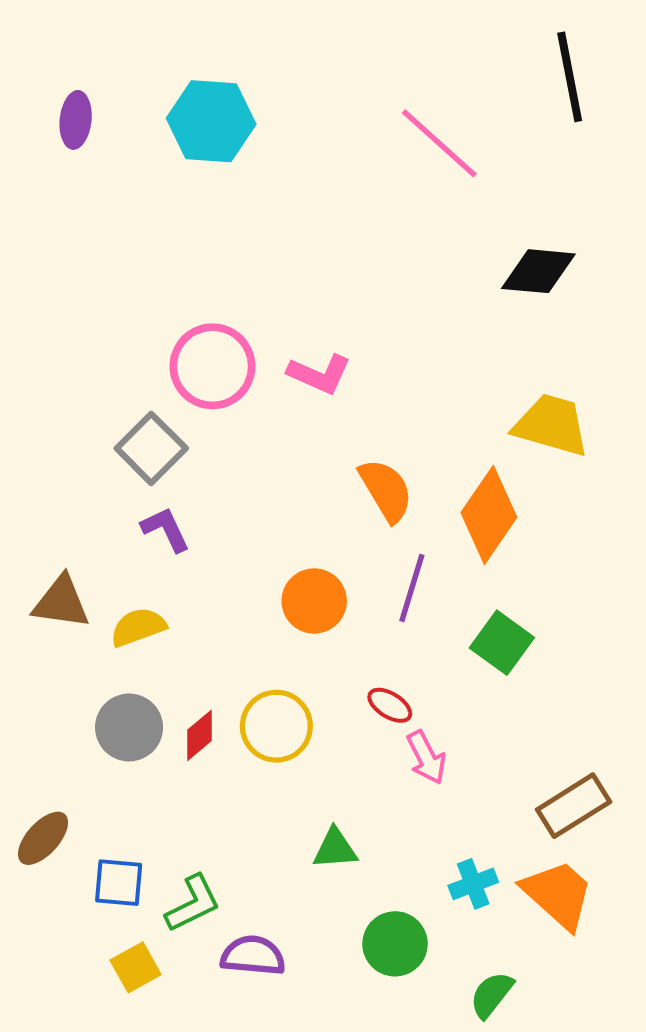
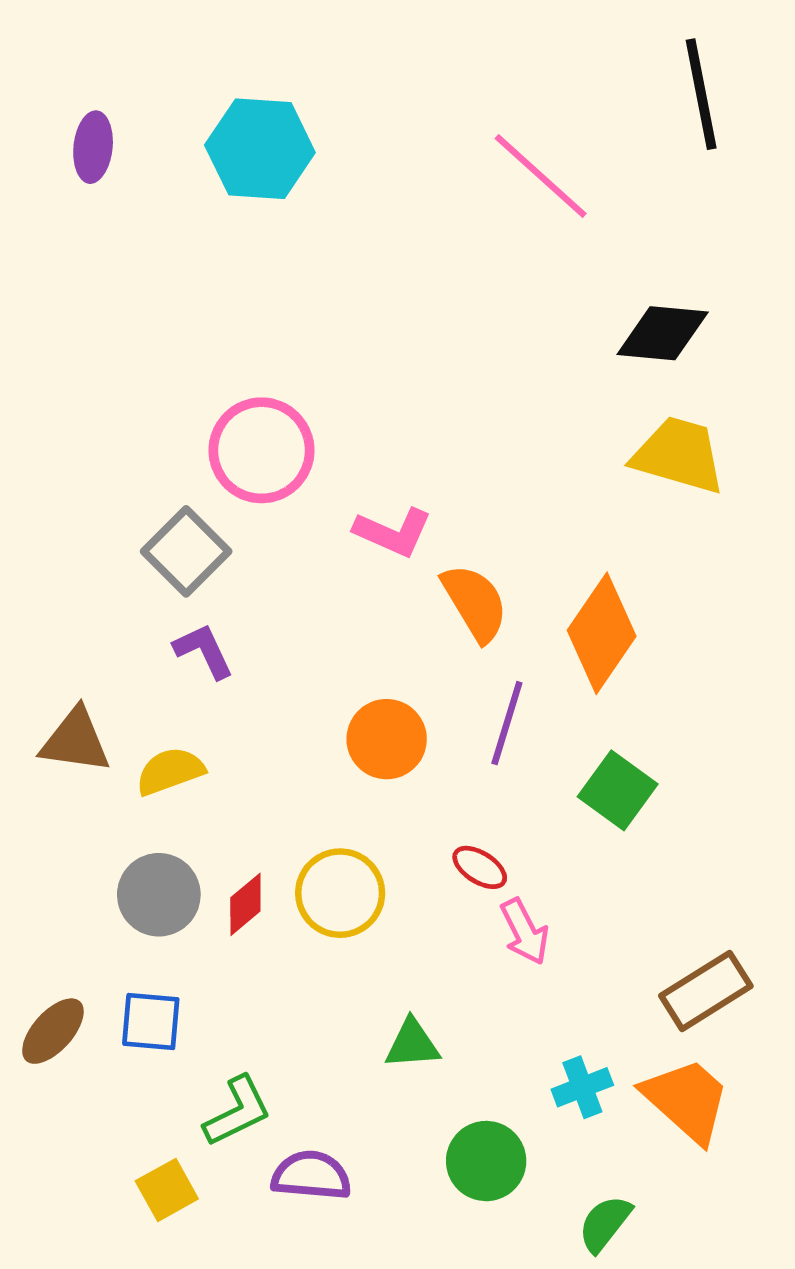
pink L-shape: (319, 374) -> (393, 532), moved
yellow trapezoid: (551, 425) -> (679, 455), moved
blue square: (119, 883) -> (151, 1021), moved

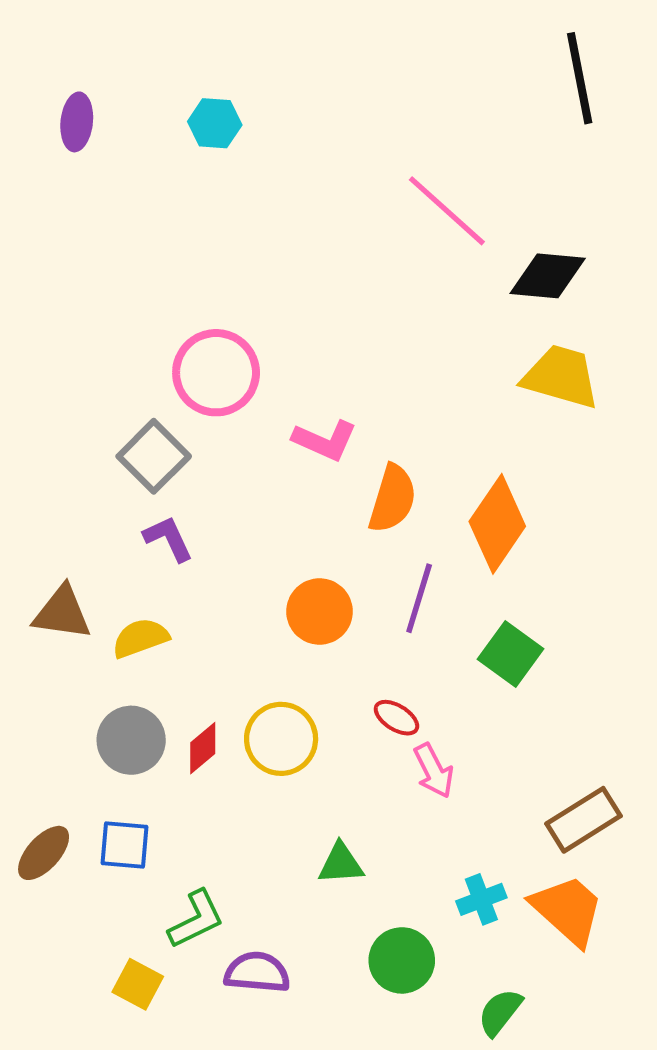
cyan hexagon: (260, 149) -> (215, 123), size x0.6
pink line: (541, 176) -> (447, 211), moved
orange semicircle: (475, 603) -> (392, 499), turned 48
yellow square: (167, 1190) -> (138, 984), turned -33

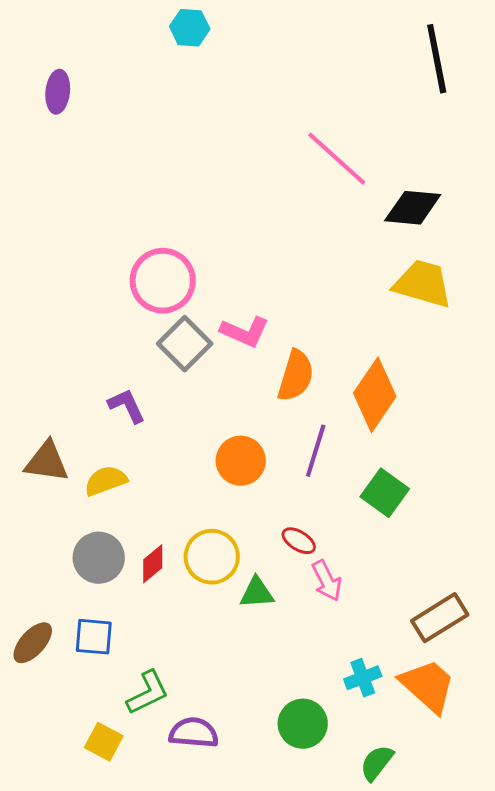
cyan hexagon: (215, 123) -> (190, 28), moved
gray square: (154, 456) -> (185, 344), moved
green triangle: (341, 864) -> (257, 593), moved

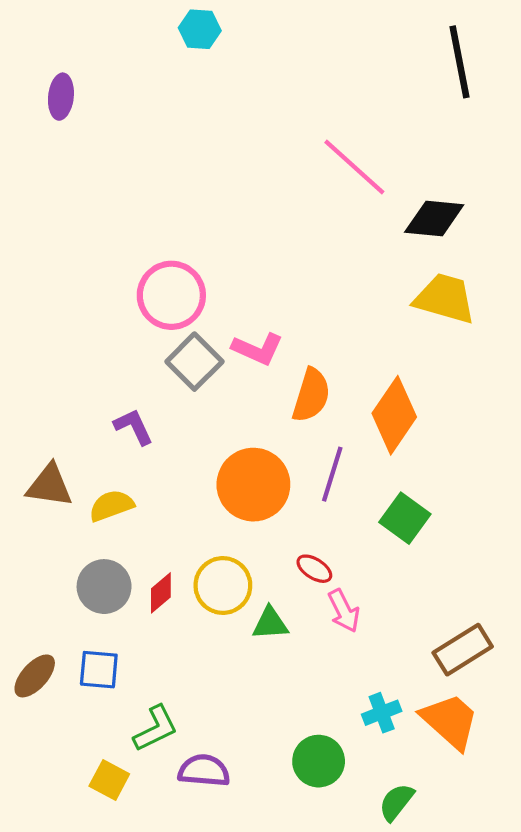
orange circle: (241, 461) -> (253, 485), size x1.4

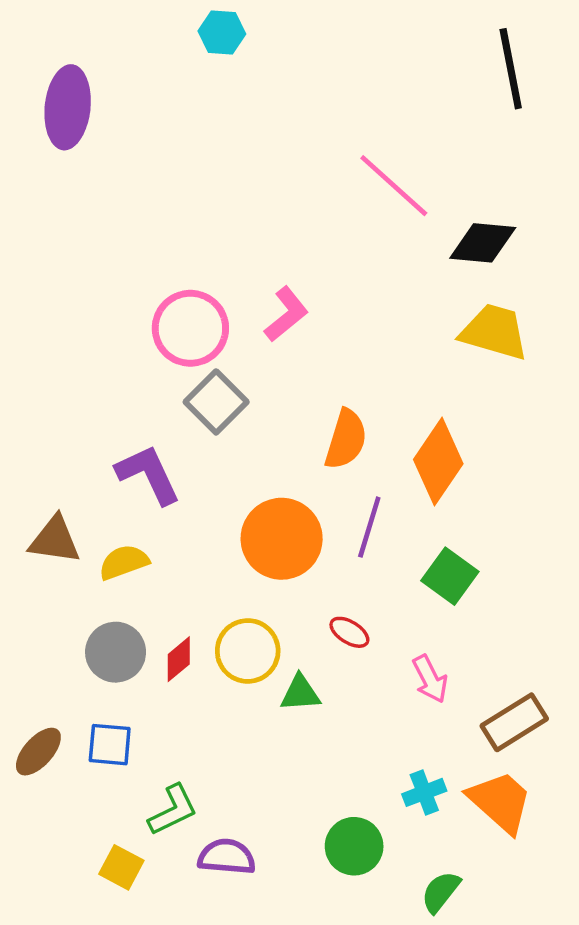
purple ellipse: (61, 97) -> (68, 107), size x1.6
pink L-shape: (258, 349) -> (286, 314), moved, turned -63
purple L-shape: (134, 427) -> (148, 474), size x1.5
pink arrow: (344, 611) -> (430, 679), moved

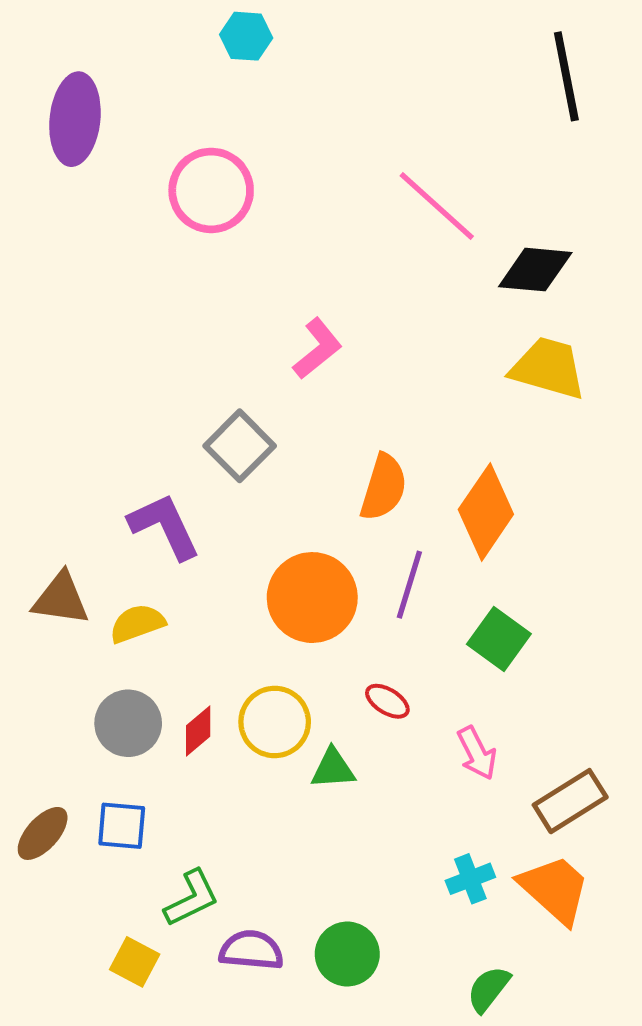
pink circle: (190, 328) -> (211, 190), moved
green circle: (354, 846) -> (347, 954), moved

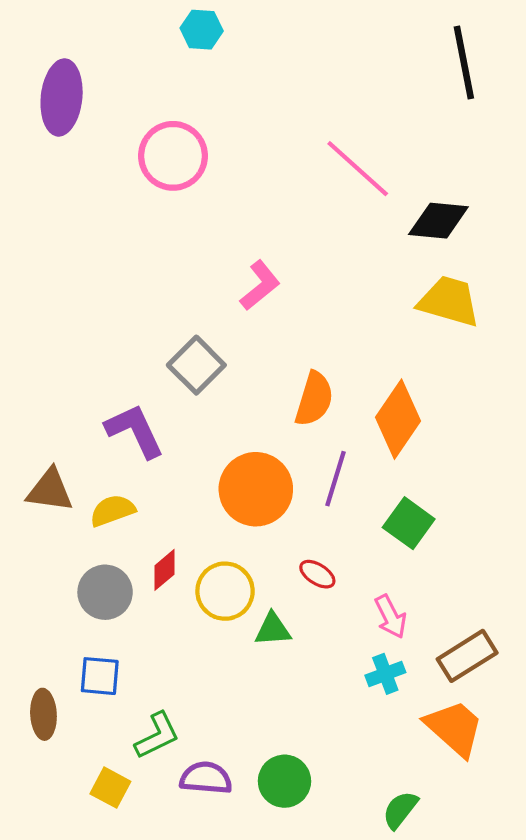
red diamond: (198, 731) -> (165, 570), moved
brown ellipse: (43, 833) -> (43, 714), moved, turned -45
cyan cross: (470, 879) -> (385, 674), moved

